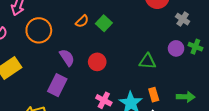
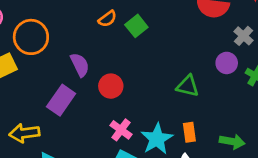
orange circle: (39, 30) -> (31, 37), moved
purple circle: (176, 48) -> (227, 63), moved
red circle: (97, 62) -> (111, 86), moved

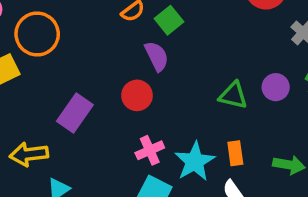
purple circle: (227, 63) -> (276, 87), moved
purple semicircle: (80, 65) -> (157, 56), moved
pink cross: (121, 130) -> (150, 150), turned 30

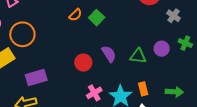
purple semicircle: (157, 56) -> (109, 54), moved
purple rectangle: (75, 113) -> (36, 78), moved, turned 45

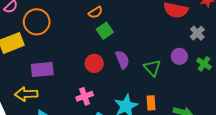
green square: (97, 18) -> (105, 31), moved
purple circle: (162, 49) -> (179, 56), moved
green triangle: (138, 56) -> (152, 68), turned 30
pink cross: (94, 93) -> (85, 96), moved

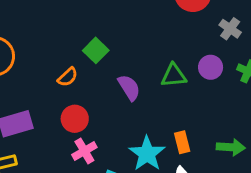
orange semicircle: (95, 12) -> (68, 77), moved
red circle: (94, 63) -> (75, 119), moved
green triangle: (152, 68) -> (174, 76), moved, turned -42

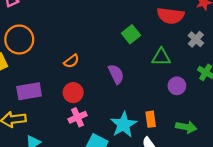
green square: (96, 50) -> (131, 34), moved
purple circle: (211, 67) -> (177, 86), moved
green triangle: (174, 76) -> (161, 57), moved

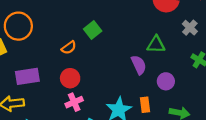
green square: (131, 34) -> (93, 30), moved
purple semicircle: (116, 74) -> (139, 65), moved
purple circle: (177, 86) -> (166, 81), moved

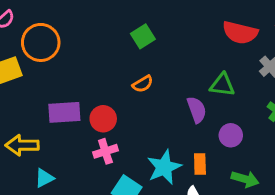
green square: (93, 30) -> (143, 36), moved
orange semicircle: (69, 48) -> (143, 84), moved
purple rectangle: (27, 76) -> (64, 112), moved

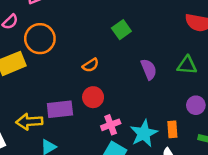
orange semicircle: (143, 84) -> (91, 65), moved
purple semicircle: (197, 110) -> (149, 69), moved
purple rectangle: (64, 112) -> (60, 109), moved
pink cross: (105, 151) -> (111, 125), moved

